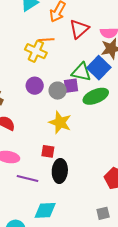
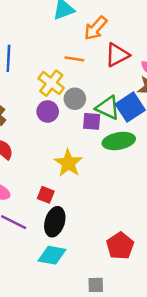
yellow cross: (36, 51) -> (51, 83), moved
gray circle: (58, 91) -> (75, 99), moved
cyan diamond: (45, 210) -> (52, 255), moved

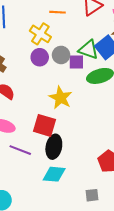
gray circle: (75, 99) -> (61, 55), moved
red square: (46, 195) -> (44, 125), size x1.6

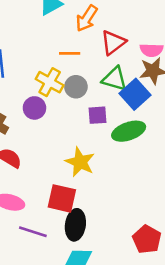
green triangle: (88, 50) -> (114, 79), moved
gray circle: (61, 55) -> (76, 87), moved
purple circle: (40, 57) -> (34, 108), moved

